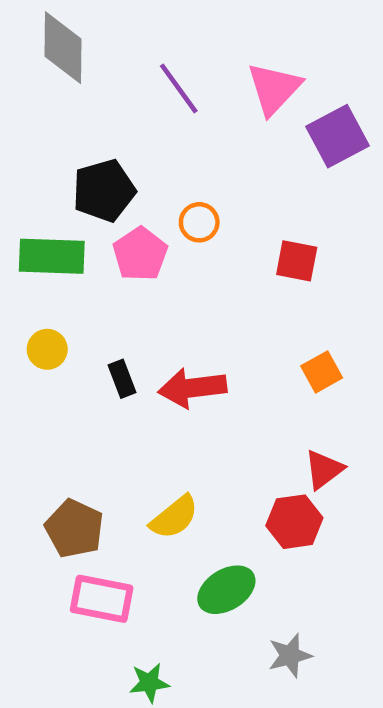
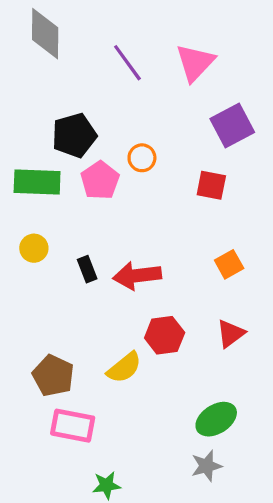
purple square: (338, 136) -> (232, 126), moved
red hexagon: (294, 522) -> (165, 335), moved
green ellipse: (226, 590) -> (216, 419), moved

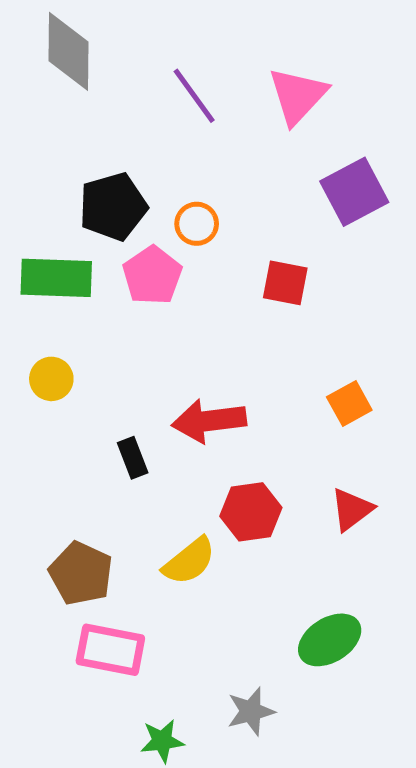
orange circle: (142, 158) -> (197, 224), moved
red square: (211, 185) -> (285, 283), moved
black rectangle: (87, 269) -> (133, 458), moved
gray star: (206, 466) -> (251, 711), moved

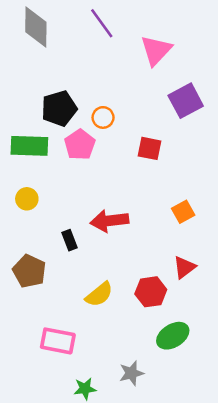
purple line: (194, 96) -> (102, 23), moved
red hexagon: (251, 512) -> (151, 292), moved
brown pentagon: (81, 573) -> (29, 271), moved

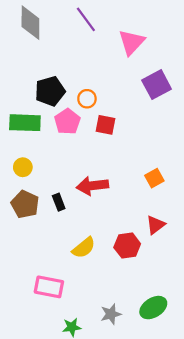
red square: (150, 148) -> (105, 125), moved
brown pentagon: (29, 271) -> (25, 204), moved
green ellipse: (173, 336) -> (153, 308), moved

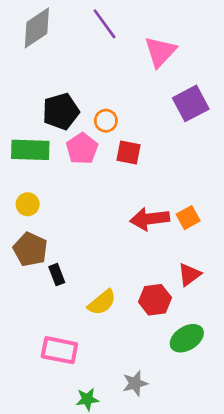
gray diamond: (30, 23) -> (37, 28), turned 56
red arrow: (92, 186) -> (150, 219), moved
black rectangle: (59, 202) -> (57, 275), moved
green ellipse: (153, 308) -> (187, 338), moved

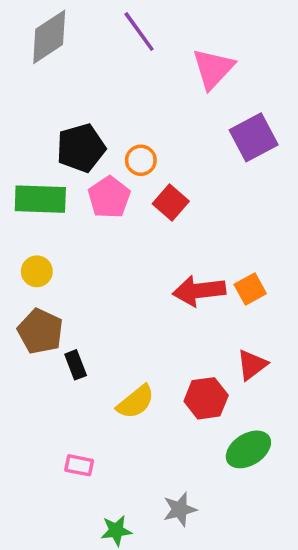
red square: (128, 153) -> (171, 203), turned 30
pink rectangle: (59, 350) -> (79, 465), size x0.6

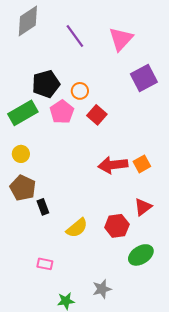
purple line: (139, 32) -> (75, 36), moved
green rectangle: (40, 199) -> (23, 113), turned -32

